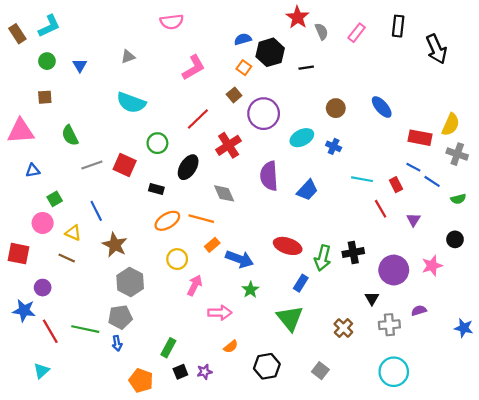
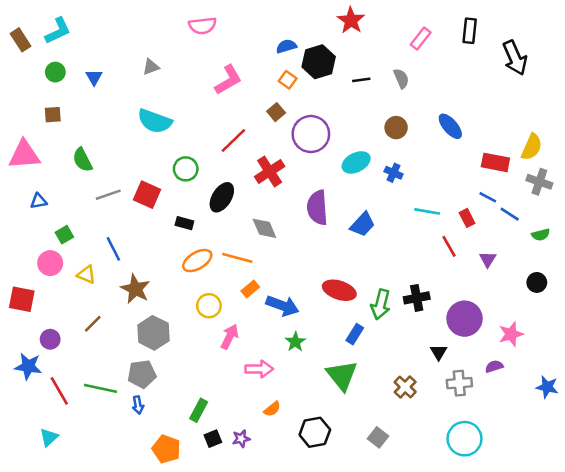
gray semicircle: (322, 32) -> (401, 79), moved
brown line: (67, 258) -> (93, 324), moved, turned -70
pink star: (432, 266) -> (511, 334), moved

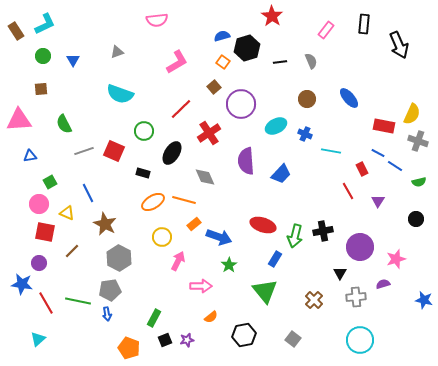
cyan line: (427, 211) -> (331, 151), moved
red square: (22, 299) -> (45, 232), moved

